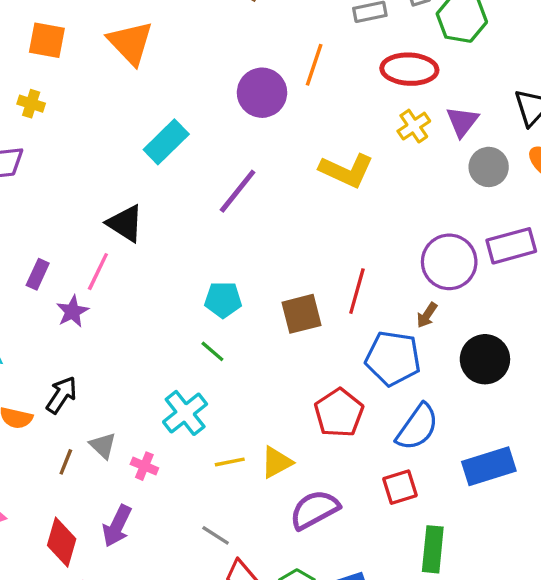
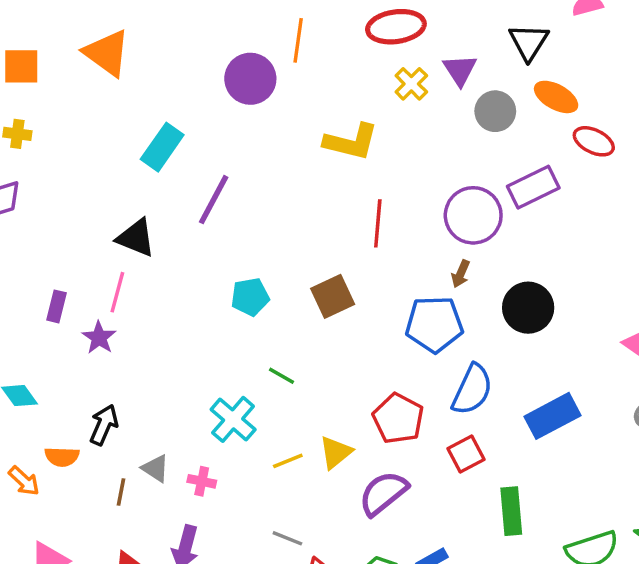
purple line: (238, 191) -> (214, 200), moved
red line: (357, 291) -> (378, 223), moved
green line: (212, 351) -> (282, 376), moved
red pentagon: (339, 413) -> (398, 418), moved

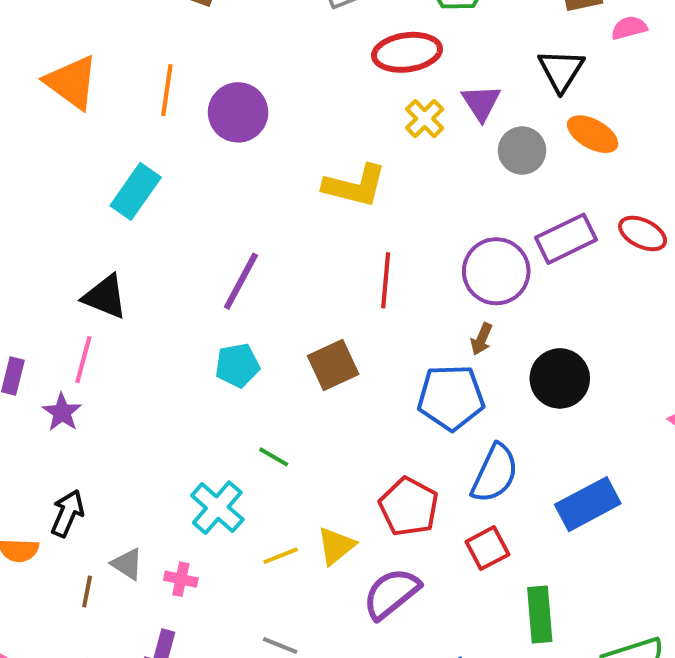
orange line: (298, 40) -> (167, 90), moved
red ellipse: (594, 141) -> (643, 233), moved
purple line: (214, 200) -> (241, 281), moved

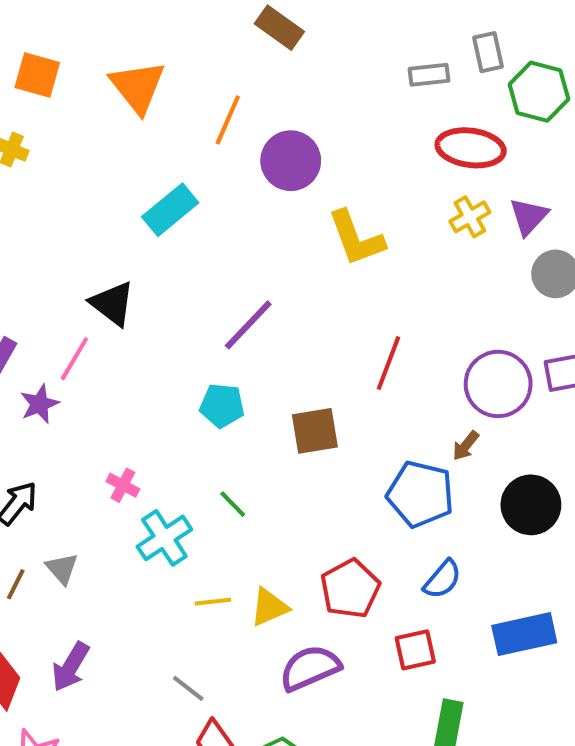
yellow L-shape: (355, 186) -> (356, 238), moved, turned 40
blue semicircle: (495, 473) -> (442, 579), size x0.7
pink cross: (181, 579) -> (123, 485), moved

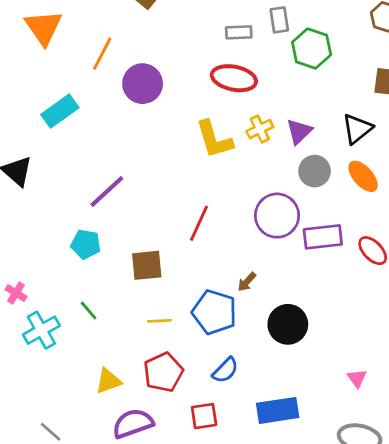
red ellipse: (471, 148) -> (234, 78), moved
yellow L-shape: (356, 238) -> (214, 139), moved
purple circle: (498, 384) -> (277, 216), moved
yellow line: (213, 602) -> (159, 321), moved

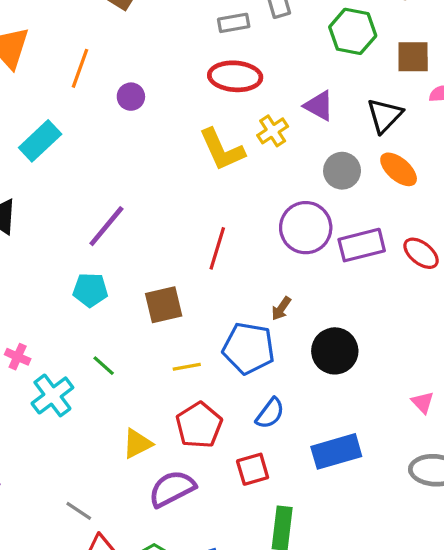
green hexagon: (312, 49) -> (353, 31), moved
purple circle: (143, 84) -> (131, 97), size x0.6
purple triangle: (299, 131) -> (319, 106), moved, turned -40

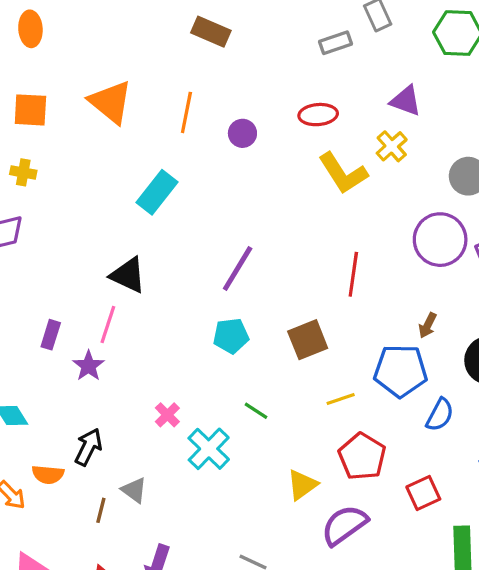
red ellipse: (235, 76) -> (318, 115), moved, size x0.7
purple triangle: (319, 106) -> (406, 101), moved
pink cross: (18, 357) -> (167, 415), turned 30
blue semicircle: (270, 413) -> (440, 415), moved

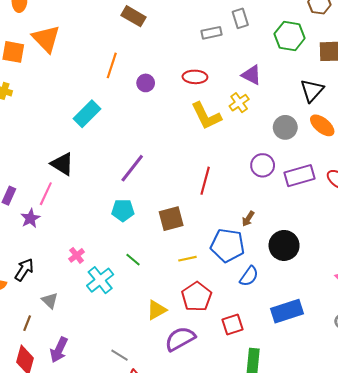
orange triangle: (111, 102) -> (46, 39), moved
purple circle: (440, 240) -> (263, 165), size x0.7
brown line: (101, 510) -> (27, 323), moved

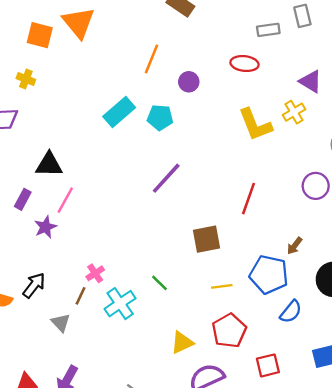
red ellipse: (195, 77) -> (244, 64), moved
black triangle: (62, 164) -> (49, 165), moved, turned -35
cyan pentagon: (123, 210) -> (160, 117), moved
brown line: (27, 323) -> (80, 296), moved

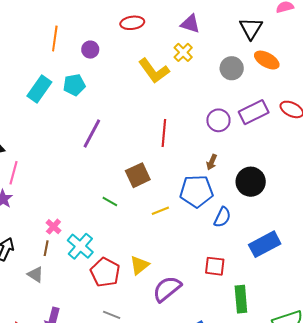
purple circle: (316, 186) -> (218, 120), moved
green line: (159, 283) -> (110, 201), moved
red pentagon: (229, 331) -> (105, 272), moved
red square: (268, 365) -> (215, 266), turned 35

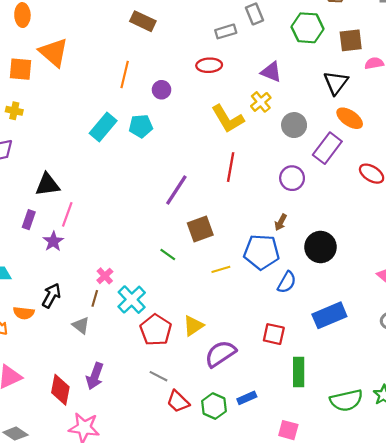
gray circle: (232, 68) -> (294, 125), moved
purple rectangle: (254, 112) -> (327, 148), moved, turned -32
red line: (164, 133) -> (231, 167), moved
purple line: (92, 134) -> (176, 190), moved

